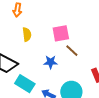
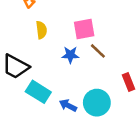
blue star: (51, 62) -> (70, 55), moved

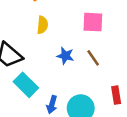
pink square: (84, 29) -> (93, 22), moved
blue arrow: (68, 105) -> (52, 105), turned -114

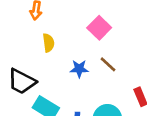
pink square: (93, 22) -> (99, 28), turned -35

